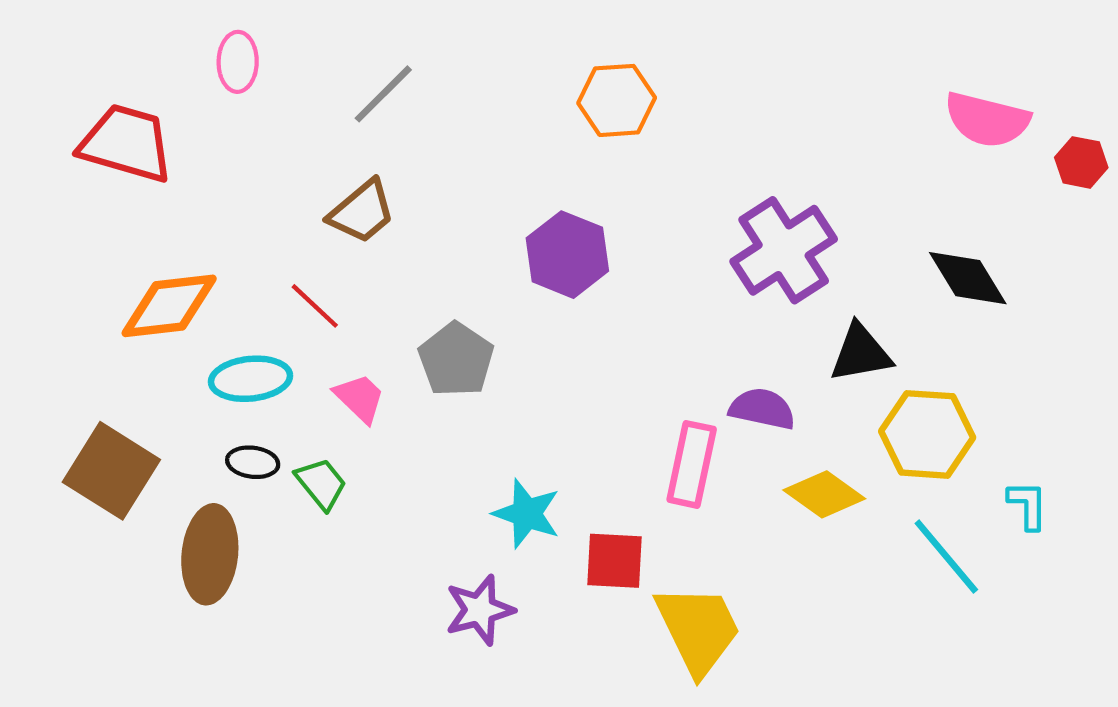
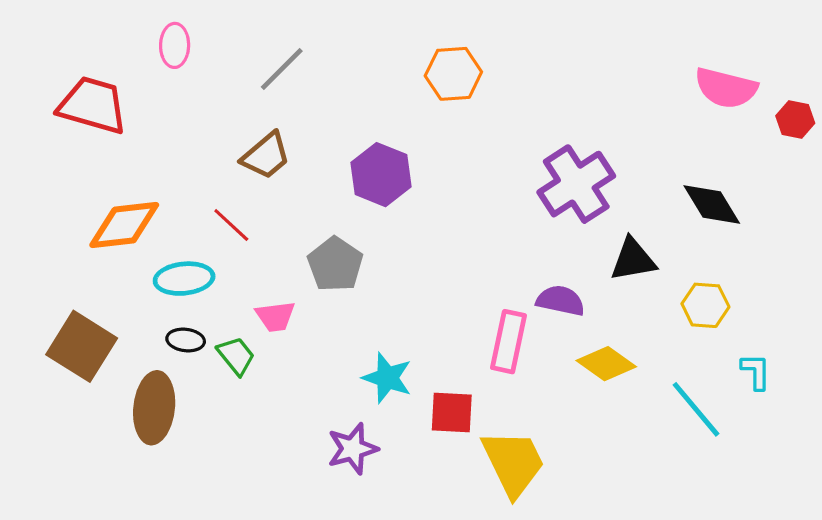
purple hexagon: (567, 255) -> (381, 175), moved
pink trapezoid: (360, 398) -> (275, 316), moved, turned 129
yellow hexagon: (927, 434) -> (705, 305), moved, size x0.7

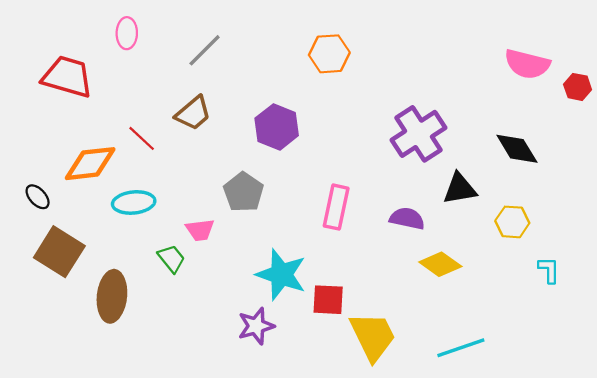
red line: (231, 225) -> (142, 138), moved
black ellipse: (186, 340) -> (38, 197), moved, turned 40
pink rectangle: (509, 342) -> (336, 207), moved
cyan star: (387, 378) -> (281, 275), size x1.4
cyan line: (696, 409) -> (461, 348), moved, turned -69

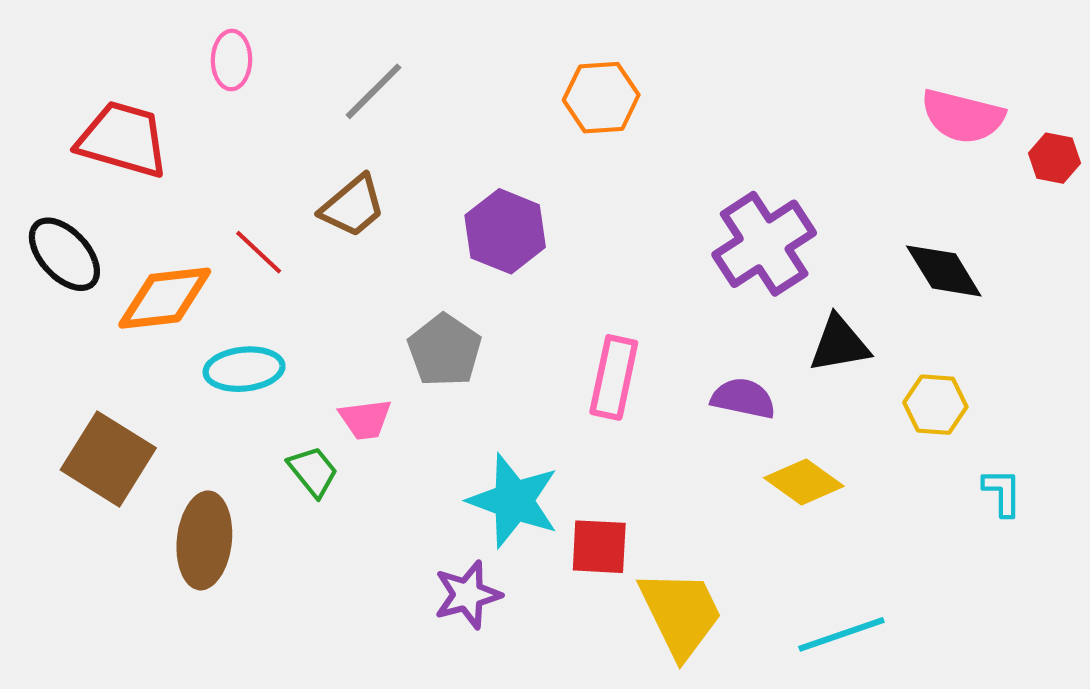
black ellipse: (38, 197) -> (64, 254), moved, size x1.6

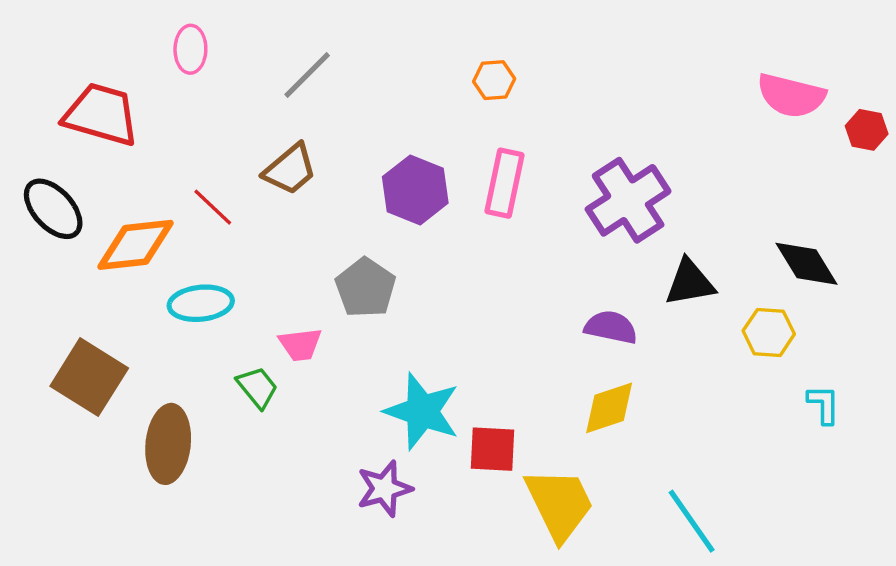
orange hexagon: (601, 98) -> (494, 80), size x0.7
black diamond: (944, 271) -> (807, 264), moved
pink rectangle: (614, 377) -> (504, 183), moved
yellow diamond: (804, 482) -> (609, 408), moved, turned -54
cyan line: (841, 634) -> (692, 521), turned 74

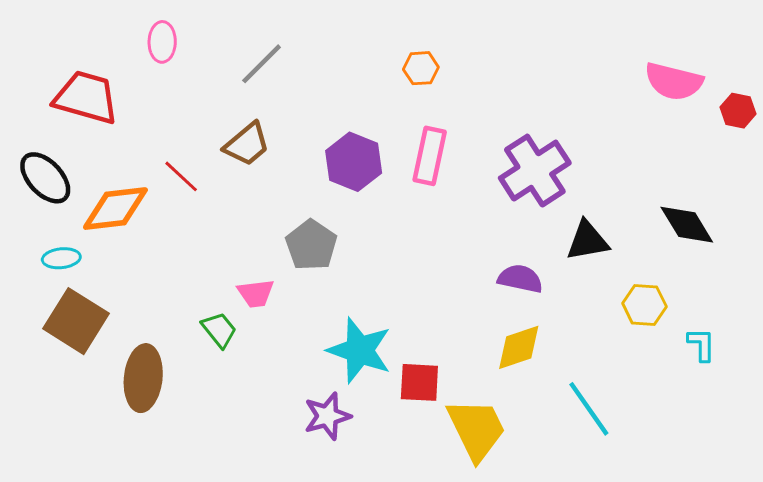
cyan ellipse: (201, 303) -> (61, 258), moved, size x0.7
yellow hexagon: (769, 332) -> (644, 305), moved
cyan line: (692, 521) -> (589, 409), moved

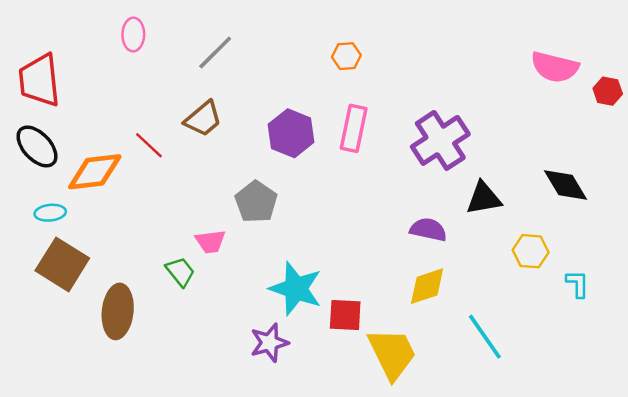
red trapezoid: (86, 97) -> (39, 80), moved, turned -112

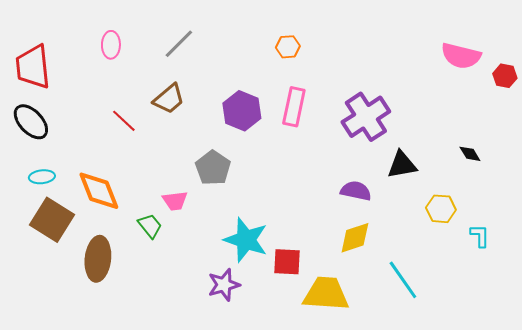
pink ellipse: (133, 35) -> (111, 45), moved
orange diamond: (95, 172) -> (99, 191), moved, turned 75
black diamond: (566, 185) -> (470, 154), size x0.6
yellow trapezoid: (392, 354) -> (326, 294), turned -60

